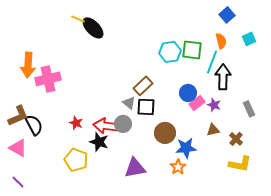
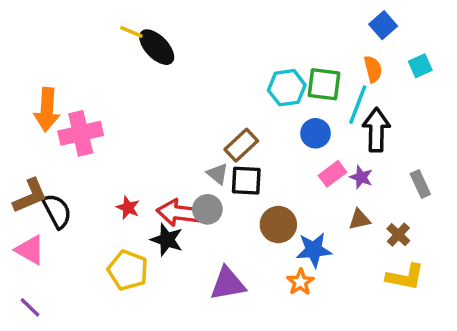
blue circle: (188, 93) -> (316, 133), moved

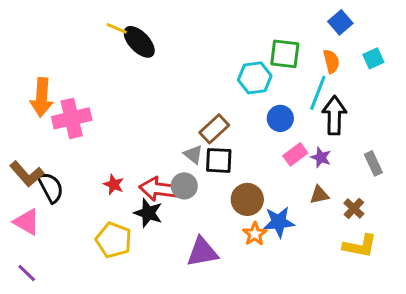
green square: (324, 84) -> (285, 54), moved
brown L-shape: (30, 196) -> (27, 174), turned 72
orange star: (300, 282) -> (255, 234), moved

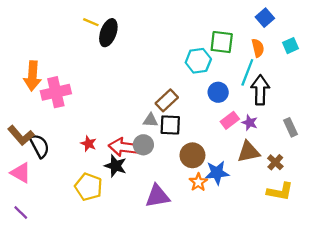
black ellipse: (139, 42) -> (108, 33), turned 64
gray triangle: (193, 154) -> (150, 120), turned -35
brown triangle: (319, 195) -> (248, 152), size x1.5

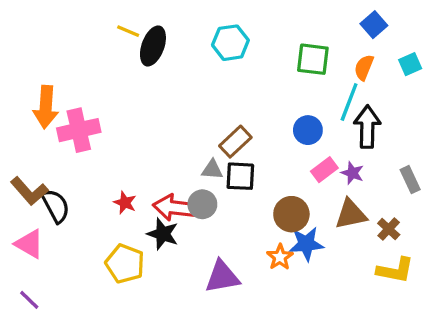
orange semicircle: (258, 48) -> (364, 67), turned -144
cyan hexagon: (198, 61) -> (230, 43), moved
brown circle: (192, 155) -> (291, 214), moved

